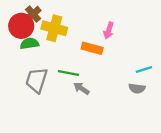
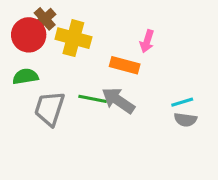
green semicircle: (29, 44) -> (25, 76), moved
cyan line: (144, 70) -> (182, 102), moved
gray arrow: (81, 88) -> (118, 100), moved, size x1.5

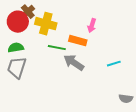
green line: (93, 99) -> (57, 48), moved
gray trapezoid: (49, 108) -> (17, 68), moved
gray semicircle: (185, 120) -> (126, 99), moved

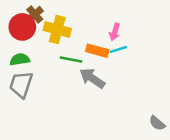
cyan line: (114, 64) -> (118, 49), moved
gray semicircle: (126, 99) -> (157, 123), turned 32

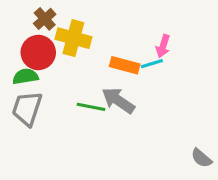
red circle: (22, 27) -> (38, 52), moved
pink arrow: (115, 32) -> (163, 46), moved
green line: (71, 59) -> (91, 107), moved

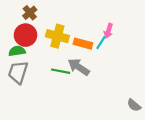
yellow cross: (73, 38) -> (57, 36), moved
cyan line: (152, 64) -> (101, 43), turned -40

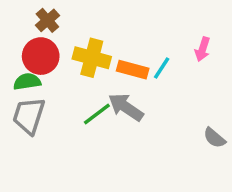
pink arrow: (108, 31) -> (203, 49), moved
green line: (61, 71) -> (97, 114), turned -48
gray semicircle: (134, 105) -> (214, 138), moved

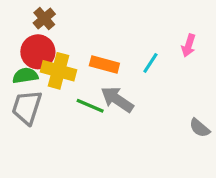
yellow cross: (92, 58) -> (59, 71), moved
orange rectangle: (133, 70) -> (104, 65), moved
green line: (97, 114) -> (90, 106), turned 60

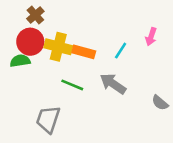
yellow cross: (59, 71) -> (58, 47), moved
gray arrow: (117, 99) -> (113, 84), moved
gray trapezoid: (27, 107) -> (48, 119), moved

